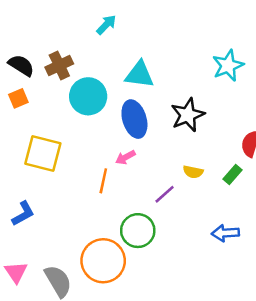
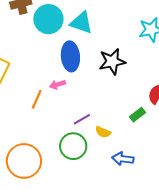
cyan circle: (88, 96) -> (48, 19), moved
yellow semicircle: (193, 172) -> (103, 132), moved
green circle: (138, 231) -> (73, 146), moved

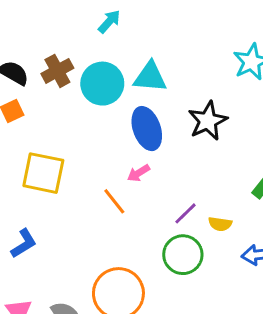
orange line: (37, 99) -> (114, 201), turned -48

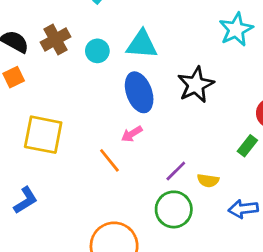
cyan circle: (102, 84) -> (97, 51), size x0.6

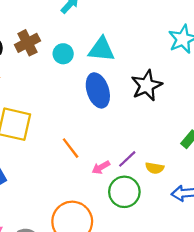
pink arrow: (132, 134) -> (101, 167), moved

